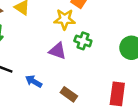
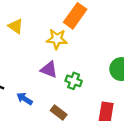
green cross: (83, 41) -> (74, 81), moved

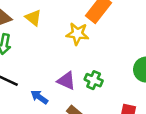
purple triangle: (49, 70) -> (66, 81), moved

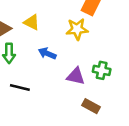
blue arrow: (39, 97) -> (47, 53), moved

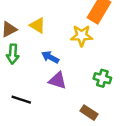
purple triangle: (76, 76) -> (58, 80), moved
black line: (20, 87) -> (21, 100), moved

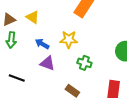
yellow star: (82, 36) -> (69, 39), moved

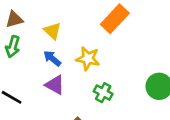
yellow triangle: (33, 17) -> (52, 31), moved

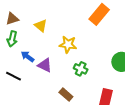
orange rectangle: (115, 19) -> (99, 14), moved
blue arrow: (52, 58) -> (28, 56), moved

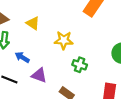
purple triangle: (45, 65) -> (39, 75), moved

